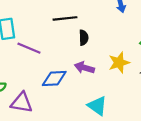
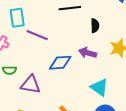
black semicircle: (84, 38) -> (95, 26), moved

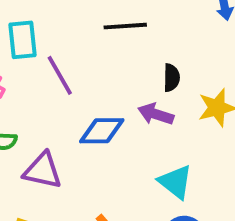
black semicircle: (95, 26) -> (171, 78), moved
purple line: (37, 35) -> (60, 75), turned 35

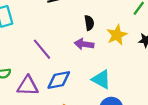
purple line: (60, 75) -> (42, 49), moved
blue diamond: (102, 131) -> (59, 80), moved

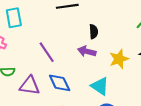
yellow star: (117, 35) -> (119, 59), moved
blue diamond: (59, 80) -> (60, 83), turned 70

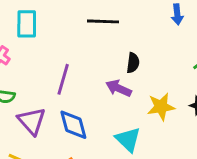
purple line: (47, 52) -> (63, 79), turned 40
purple triangle: (30, 86) -> (32, 121), turned 30

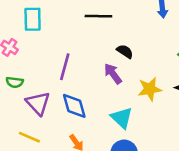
black semicircle: (133, 63) -> (125, 51), turned -63
purple arrow: (119, 88) -> (113, 74), turned 30

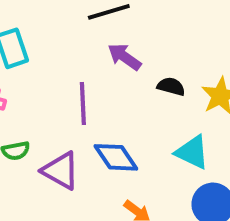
black semicircle: (125, 51) -> (171, 86), moved
purple arrow: (113, 74) -> (124, 57), moved

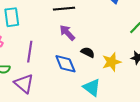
purple line: (83, 104) -> (30, 52), moved
blue diamond: (116, 157) -> (65, 64), moved

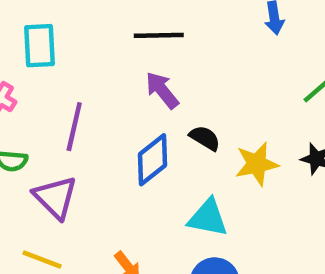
blue diamond: (65, 64) -> (153, 160), turned 70
cyan triangle: (92, 87) -> (208, 218), turned -30

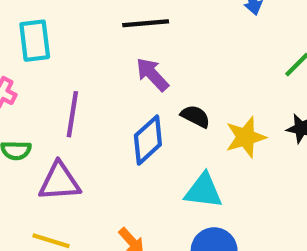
purple triangle: (55, 197) -> (59, 182), turned -45

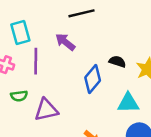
purple arrow: (152, 74) -> (65, 42), moved
purple line: (72, 114) -> (36, 61), moved

